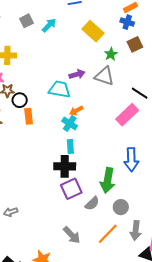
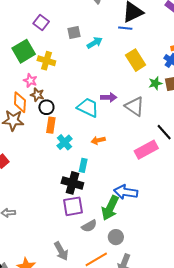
green star: (111, 54) -> (155, 83), moved
orange arrow: (76, 111) -> (98, 140), moved
cyan cross: (70, 123) -> (64, 142), moved
blue arrow: (131, 160) -> (126, 192), moved, turned 85

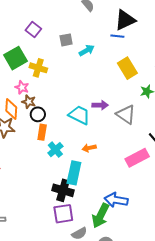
cyan rectangle: (83, 165) -> (74, 173), size x1.6

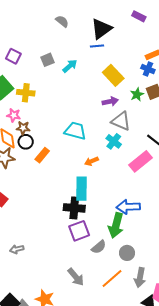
purple arrow: (100, 105) -> (110, 101), moved
black circle: (38, 114) -> (26, 142), moved
orange rectangle: (42, 132) -> (42, 155), turned 42
cyan cross: (55, 150) -> (114, 141), moved

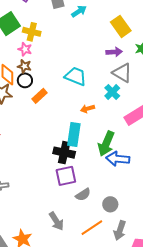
pink star: (14, 115) -> (25, 49), moved
green arrow: (116, 225) -> (106, 144), moved

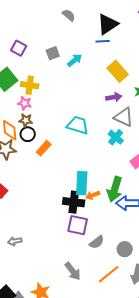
orange arrow: (87, 109) -> (93, 195), moved
purple square: (66, 176) -> (78, 225), turned 30

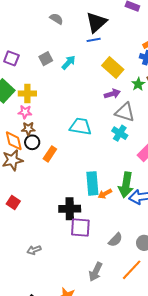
black cross: (74, 202) -> (70, 209), moved
purple square: (78, 225) -> (80, 227), moved
gray arrow: (73, 271) -> (96, 272), turned 72

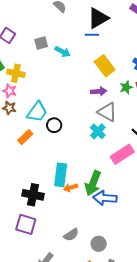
cyan arrow: (69, 63) -> (63, 52), turned 63
cyan trapezoid: (80, 126) -> (37, 112), moved, turned 105
black circle: (32, 142) -> (54, 125), moved
purple square: (80, 227) -> (26, 224), moved

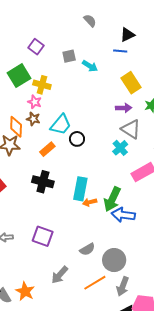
black triangle: (98, 18) -> (127, 35), size x0.7
black cross: (33, 195) -> (43, 182), moved
gray circle: (99, 244) -> (114, 260), size x1.5

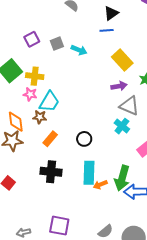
purple square: (36, 47) -> (32, 39), moved, turned 35
brown star: (33, 119) -> (40, 117), moved
cyan trapezoid: (61, 125) -> (49, 102), moved
black circle: (77, 139) -> (84, 139), moved

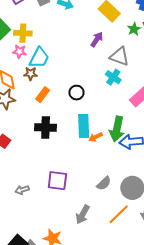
purple arrow: (119, 86) -> (97, 39), moved, turned -42

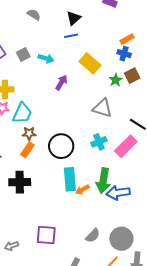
purple arrow: (97, 39) -> (61, 82), moved
brown star: (31, 74) -> (29, 133), moved
cyan cross: (113, 77) -> (99, 142), moved, turned 35
black circle: (76, 93) -> (61, 146), size x1.6
black cross: (46, 127) -> (20, 182), moved

